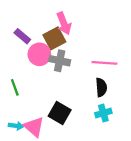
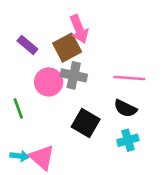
pink circle: (39, 54) -> (49, 82), moved
black semicircle: (101, 87) -> (125, 108), turned 120
black square: (60, 113) -> (86, 123), moved

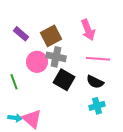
pink arrow: (79, 29) -> (88, 30), moved
black square: (86, 123) -> (64, 80), moved

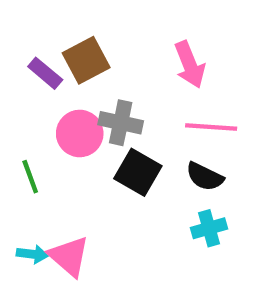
brown square: (51, 36) -> (86, 60), moved

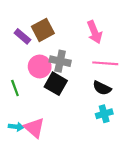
black square: (138, 172) -> (56, 84), moved

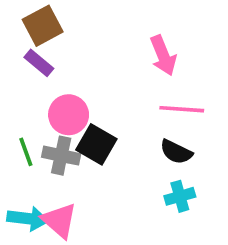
brown square: (43, 30) -> (43, 26), moved
gray cross: (60, 61) -> (61, 156), moved
cyan arrow: (16, 127) -> (28, 219), size x1.5

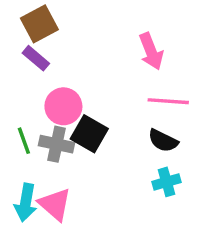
cyan arrow: (28, 219) -> (26, 203), turned 93

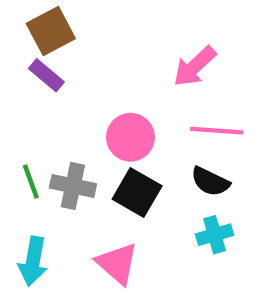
pink arrow: (151, 51) -> (195, 66), turned 69
pink circle: (63, 106) -> (130, 137), moved
black square: (89, 134) -> (137, 193), moved
pink triangle: (55, 204) -> (117, 263), moved

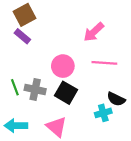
black semicircle: (210, 182) -> (116, 99), moved
cyan arrow: (33, 261) -> (16, 126), turned 80

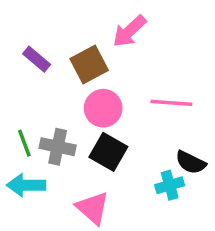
brown square: (24, 15) -> (89, 64), moved
pink arrow: (94, 32) -> (129, 31), moved
cyan arrow: (16, 126) -> (26, 185), moved

